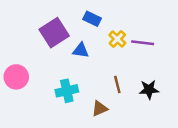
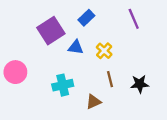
blue rectangle: (92, 19) -> (86, 18), turned -70
yellow cross: (117, 39) -> (104, 51), moved
purple line: (143, 43) -> (134, 19), moved, turned 60

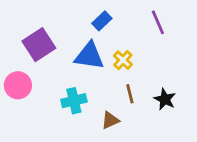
purple square: (51, 31) -> (39, 45), moved
blue triangle: (76, 47) -> (89, 56), size x1.6
black star: (140, 84) -> (165, 99), turned 30

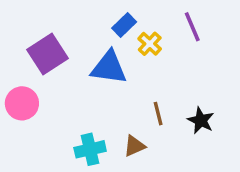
yellow cross: (123, 60) -> (150, 44), moved
cyan cross: (74, 101) -> (90, 149), moved

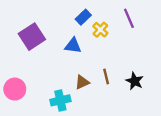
blue triangle: (109, 68) -> (73, 46), size x0.7
pink circle: (22, 103) -> (15, 89), moved
brown triangle: (134, 146) -> (82, 82), moved

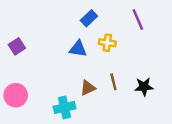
yellow cross: (100, 30) -> (107, 43), moved, turned -35
purple square: (32, 37) -> (17, 46), moved, size x0.6
black star: (135, 81) -> (144, 87), turned -30

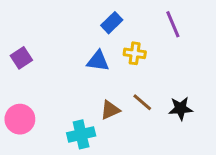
brown line: (113, 82) -> (142, 102), turned -35

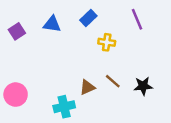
purple square: (21, 58) -> (17, 31), moved
blue triangle: (98, 61) -> (52, 24), moved

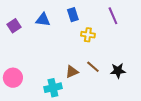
blue rectangle: (88, 18) -> (73, 15), turned -64

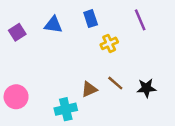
yellow cross: (88, 35) -> (109, 43), turned -32

